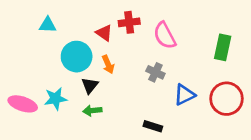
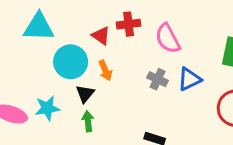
cyan triangle: (48, 25) -> (39, 27), size x1.6
blue triangle: (184, 95) -> (189, 79), moved
green arrow: (92, 110) -> (88, 121), turned 90

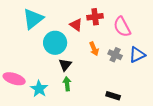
cyan triangle: (39, 27) -> (33, 19), turned -40
orange arrow: (105, 70) -> (94, 49), moved
cyan star: (47, 108) -> (39, 89), moved, turned -30

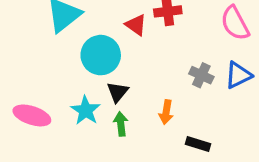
pink semicircle: (122, 27) -> (235, 23), moved
orange arrow: (94, 49) -> (166, 112), moved, turned 32
cyan star: (39, 89) -> (86, 110), moved

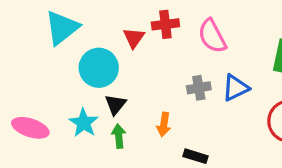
pink semicircle: (235, 23) -> (212, 36), moved
red triangle: (136, 25) -> (134, 38), turned 30
gray cross: (201, 75) -> (199, 88), turned -35

